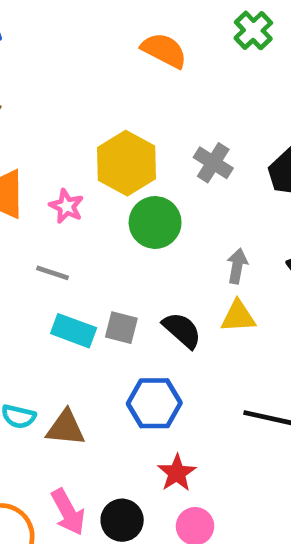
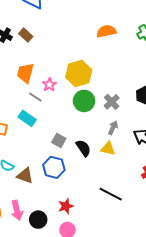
orange semicircle: (164, 50) -> (106, 31), turned -54
gray cross: (213, 163) -> (112, 102), moved
gray line: (52, 273) -> (35, 97), moved
cyan rectangle: (74, 331) -> (27, 118), moved
blue hexagon: (154, 403) -> (54, 167), moved

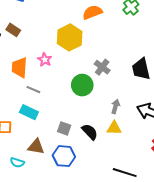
yellow hexagon: (79, 73) -> (70, 37), moved
pink star: (49, 85) -> (45, 60), moved
gray cross: (112, 102) -> (102, 67), moved
brown triangle: (25, 176) -> (36, 147), moved

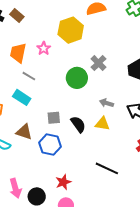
gray arrow: (116, 107) -> (106, 103), turned -96
gray square: (64, 128) -> (54, 118), turned -32

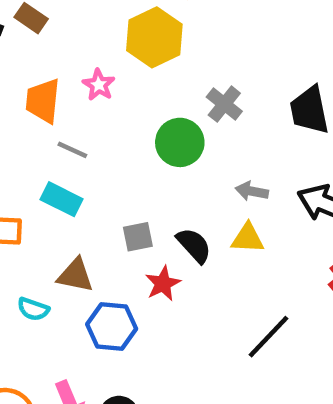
blue hexagon: (50, 145) -> (112, 326), moved
black line: (107, 168) -> (268, 337), turned -65
red star: (63, 182) -> (163, 284), moved

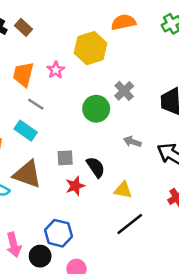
yellow triangle: (248, 238) -> (123, 190), moved
brown triangle: (75, 275) -> (27, 174), size x1.4
blue hexagon: (112, 326) -> (59, 233), moved

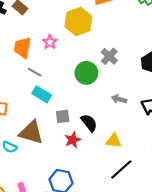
cyan rectangle: (26, 131) -> (42, 94), moved

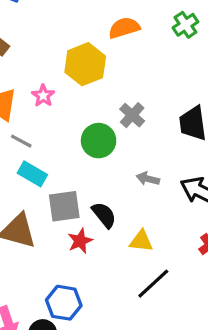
gray square: (63, 116) -> (64, 206), size x1.5

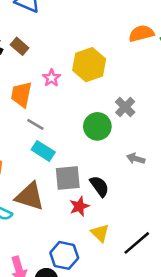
orange semicircle: (124, 28) -> (141, 33), moved
pink star: (43, 96) -> (51, 78), moved
yellow triangle: (141, 241) -> (100, 233), moved, turned 36

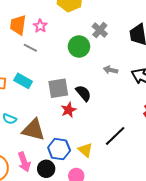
pink star: (51, 78) -> (40, 26), moved
cyan rectangle: (43, 151) -> (23, 81), moved
brown triangle: (30, 196) -> (33, 130), moved
yellow triangle: (100, 233) -> (85, 150), moved

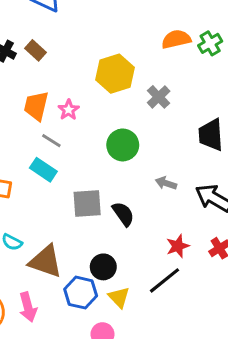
gray cross: (100, 30) -> (159, 97), moved
cyan rectangle: (23, 81) -> (43, 170), moved
red star: (69, 110) -> (178, 246), moved
black circle: (46, 169) -> (103, 267), moved

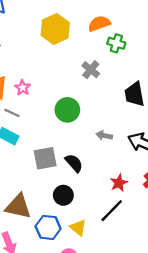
green cross: (210, 43) -> (116, 43), moved, turned -36
yellow hexagon: (115, 74) -> (55, 29), moved
black circle: (103, 267) -> (63, 195), moved

